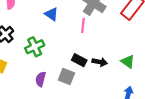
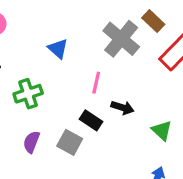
pink line: (83, 25) -> (96, 83), moved
black arrow: (100, 62) -> (123, 108), moved

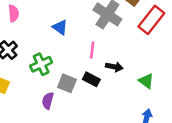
gray square: (70, 142) -> (67, 83), moved

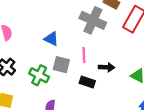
green cross: (41, 64) -> (39, 75), turned -30
gray square: (67, 83) -> (61, 65), moved

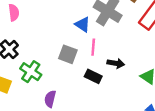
blue triangle: (51, 39) -> (83, 24), moved
green cross: (39, 75) -> (31, 72), moved

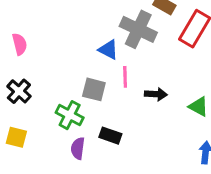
green cross: (31, 72) -> (70, 115), moved
black rectangle: (93, 76) -> (110, 136), moved

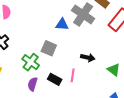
blue triangle: (108, 50) -> (62, 24), turned -32
pink line: (125, 77) -> (73, 75), moved

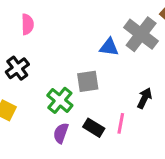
gray square: (49, 48) -> (88, 81), turned -35
black arrow: (88, 58) -> (145, 98), turned -80

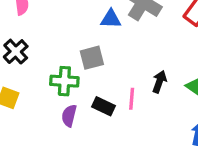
black arrow: (145, 98) -> (159, 82), moved
green cross: (60, 100) -> (64, 81), turned -30

